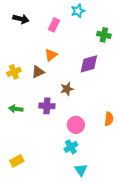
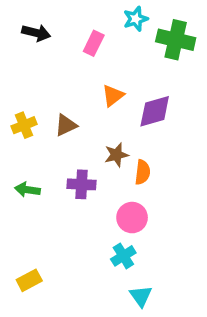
green cross: (104, 35) -> (176, 40), moved, size x1.5
orange triangle: (51, 55) -> (113, 96), moved
orange semicircle: (109, 119) -> (143, 172), moved

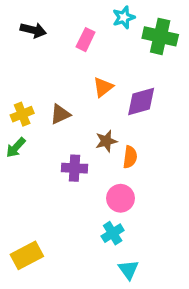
green arrow: (27, 190) -> (16, 147), moved, turned -55
yellow rectangle: (29, 280) -> (27, 255), size x1.4

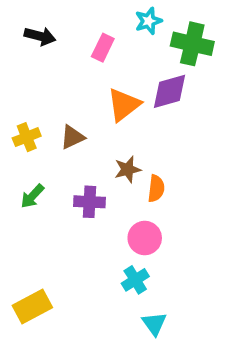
orange triangle: (103, 87) -> (124, 105), size x1.4
purple diamond: (141, 101) -> (169, 91), moved
green arrow: (16, 147) -> (32, 196), moved

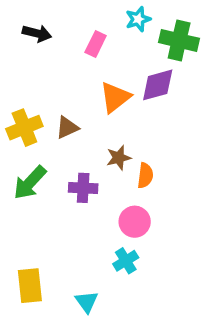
yellow cross: (27, 137) -> (24, 128), size x1.4
green arrow: (32, 196) -> (30, 183), size x1.5
yellow rectangle: (32, 307) -> (30, 286), turned -68
cyan triangle: (154, 324) -> (87, 302), moved

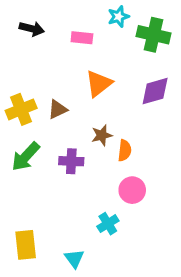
pink rectangle: (96, 44) -> (82, 38), turned 70
purple diamond: (158, 85) -> (155, 91), moved
pink circle: (135, 222) -> (132, 190), moved

